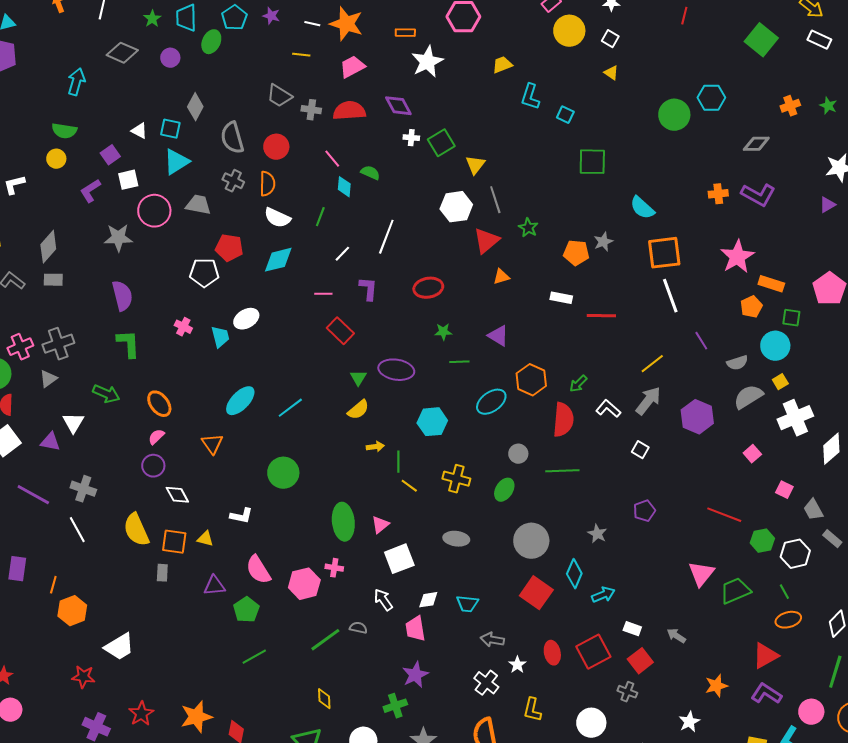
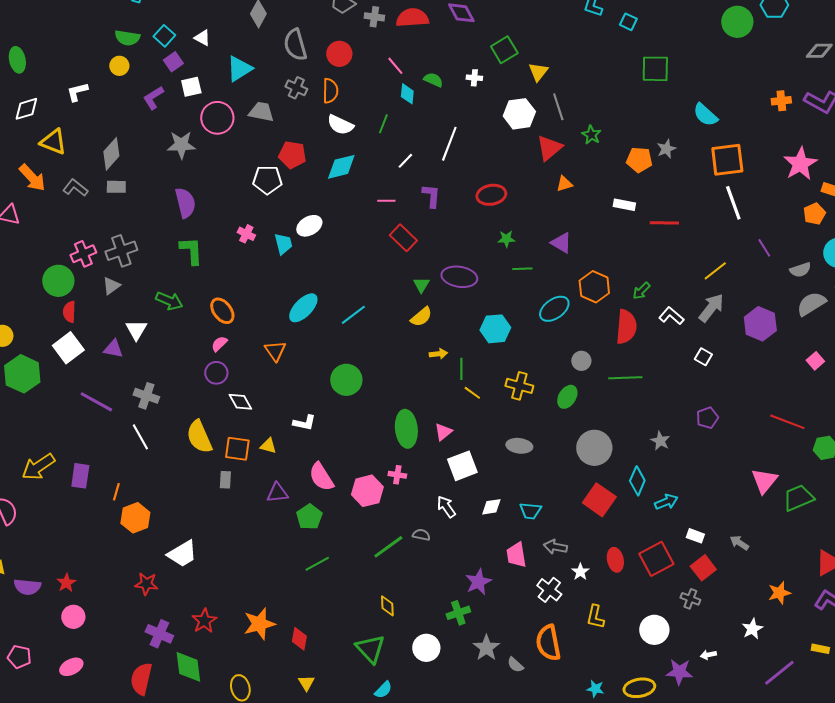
cyan square: (170, 129) -> (164, 36), moved, turned 30
white cross: (411, 138) -> (474, 78), moved
pink trapezoid: (415, 629) -> (516, 555), moved

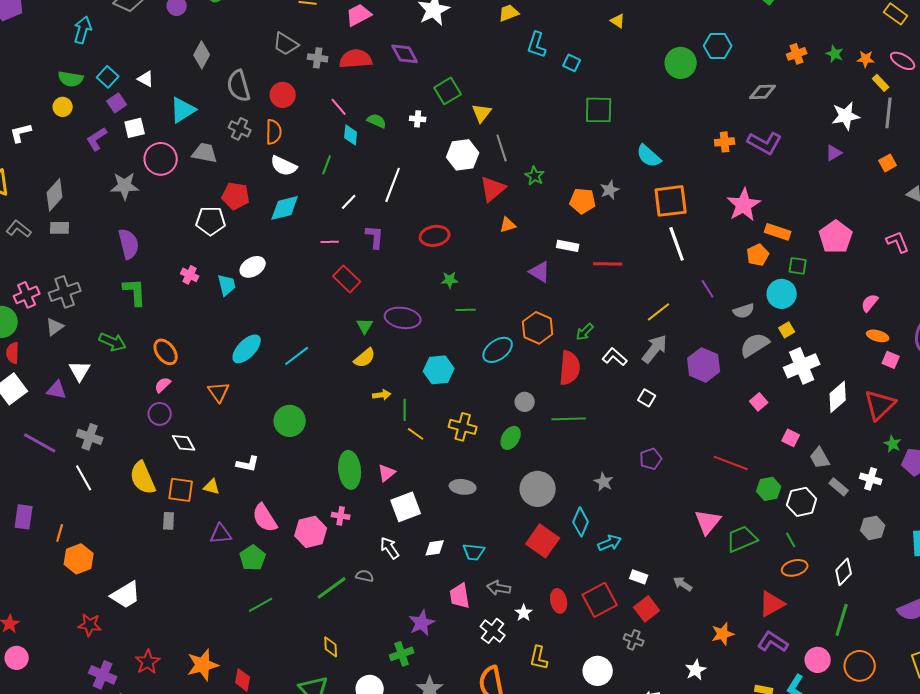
purple triangle: (561, 243) -> (540, 272), moved

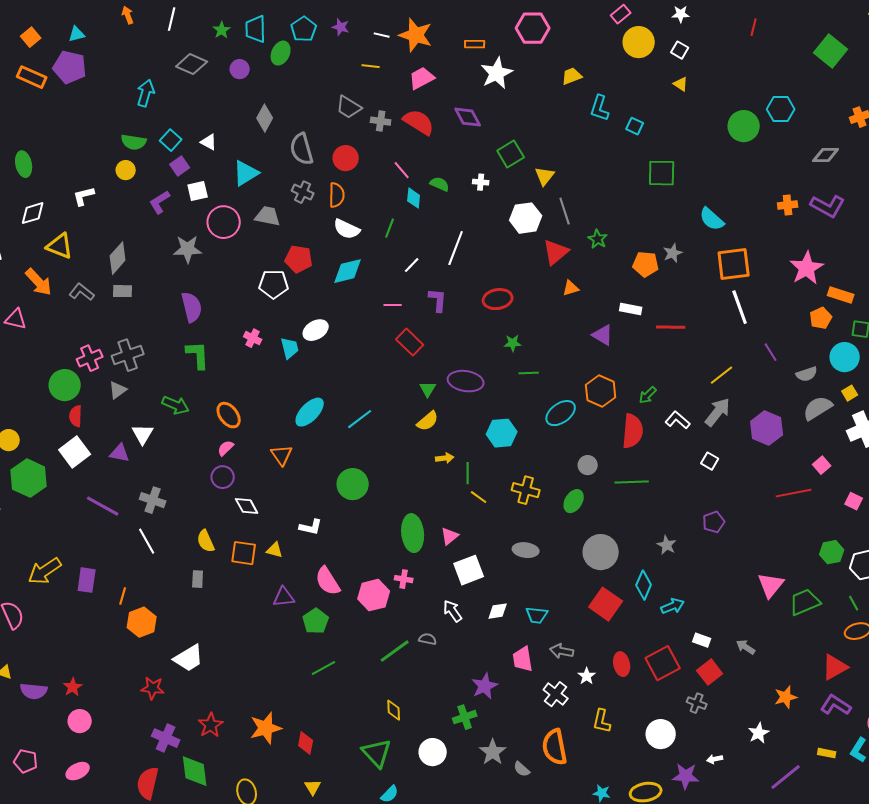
red semicircle: (356, 59) -> (419, 122), turned 36
red line: (731, 463) -> (794, 493), moved, turned -32
yellow semicircle: (143, 478) -> (206, 541), size x0.7
gray rectangle: (169, 521) -> (198, 579), moved

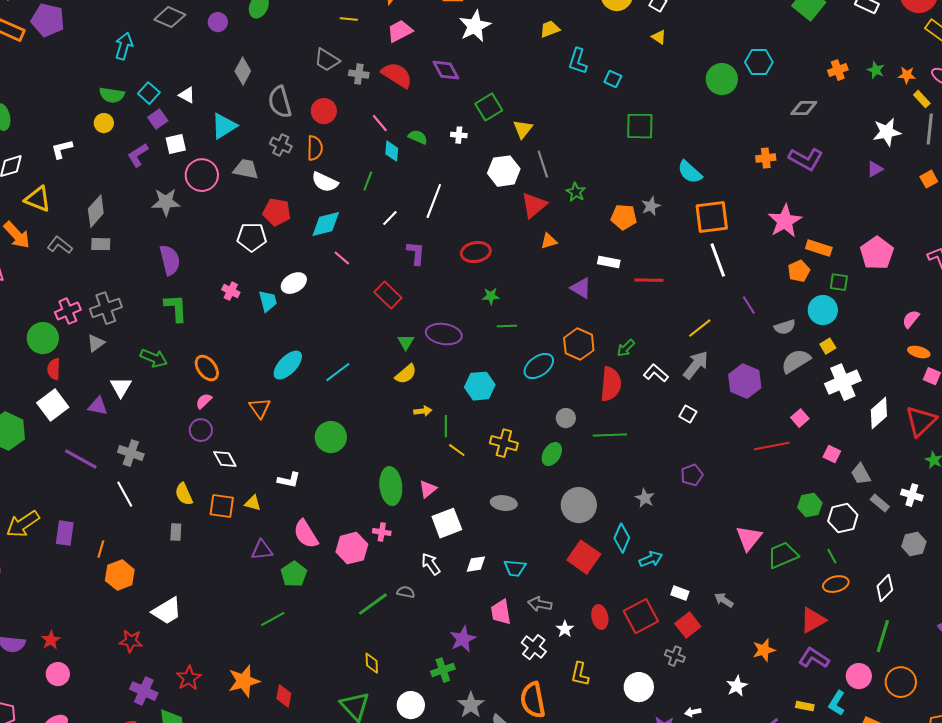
pink line: (393, 305) -> (342, 258), moved, turned 42
green line: (324, 668) -> (273, 619), moved

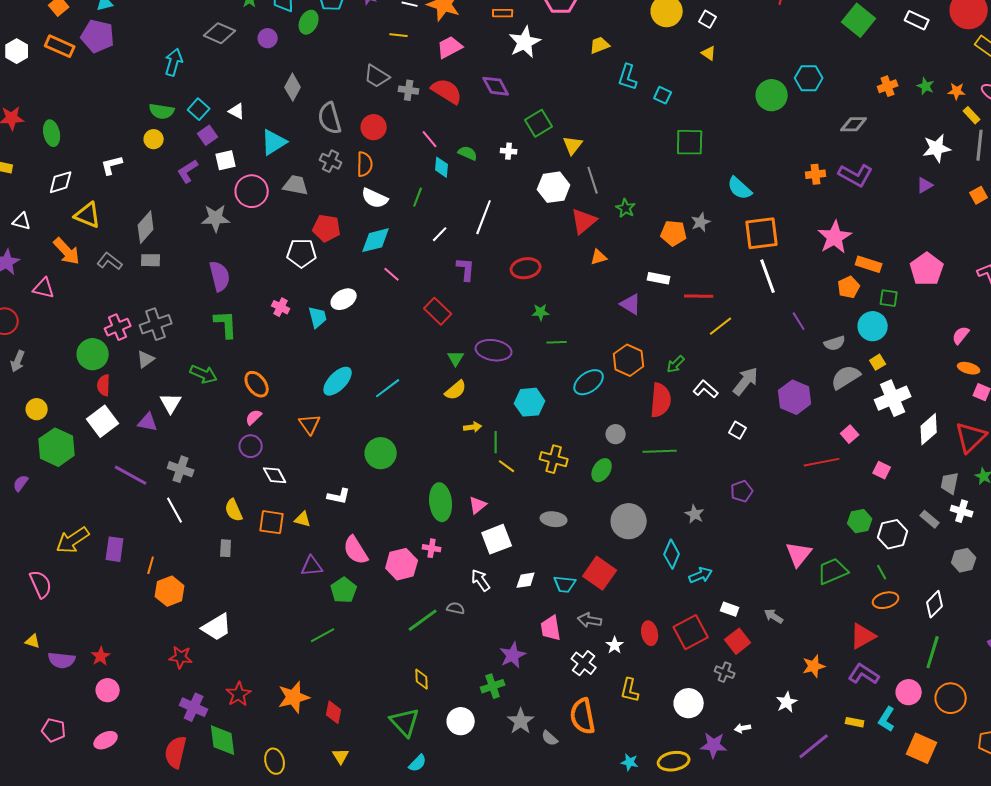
yellow line: (700, 328) -> (721, 326), moved
gray trapezoid: (861, 474) -> (950, 483), moved, turned 40
red square: (584, 557) -> (600, 573), moved

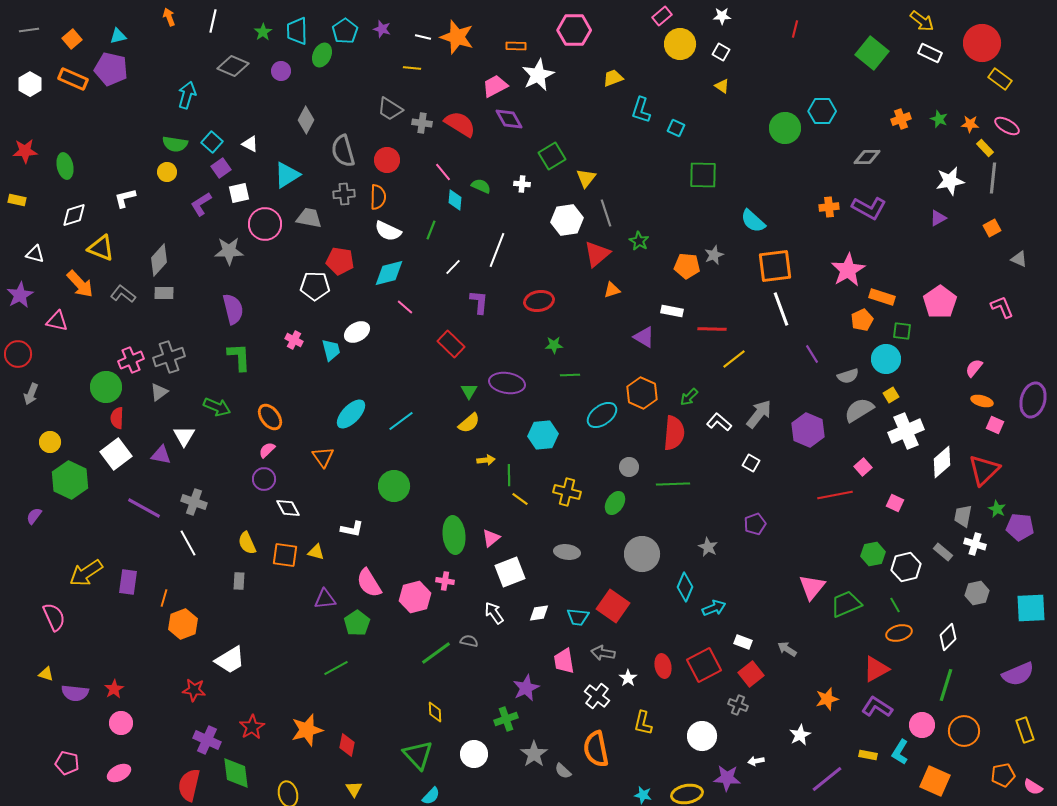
pink trapezoid: (450, 47) -> (495, 86), moved
gray cross: (331, 161) -> (344, 194), turned -30

